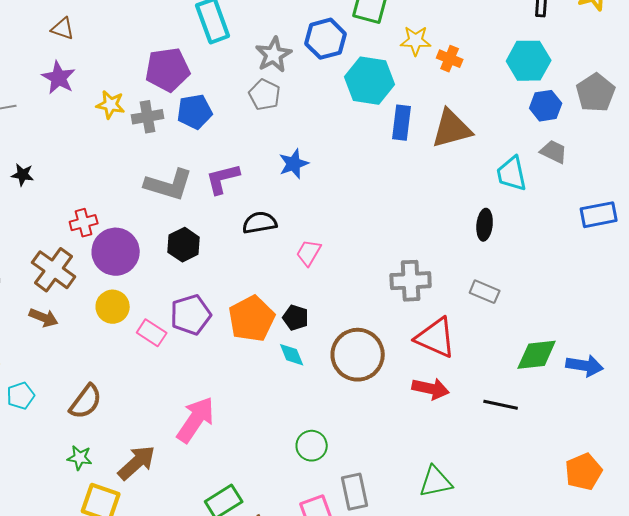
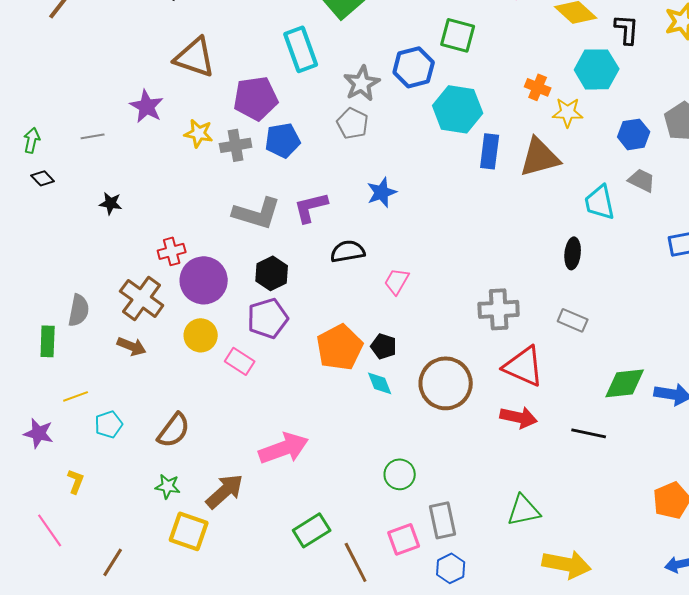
brown triangle: (63, 29) -> (195, 57), moved, size x1.8
yellow star: (416, 41) -> (568, 112), moved
cyan hexagon: (529, 61) -> (597, 69), moved
purple pentagon: (191, 315) -> (268, 318), moved
pink arrow: (196, 420) -> (284, 448), turned 36

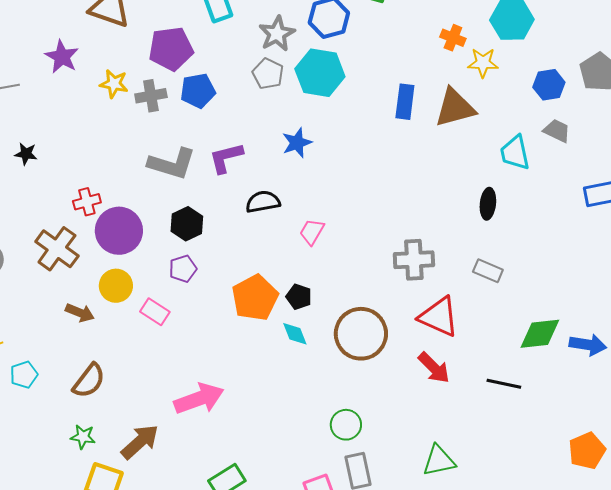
cyan hexagon: (458, 109) -> (320, 73), moved
purple pentagon: (268, 318) -> (183, 269), size x0.7
brown arrow: (132, 346) -> (80, 313), moved
red arrow: (519, 417) -> (434, 368), turned 33
green circle: (400, 474) -> (346, 425), moved

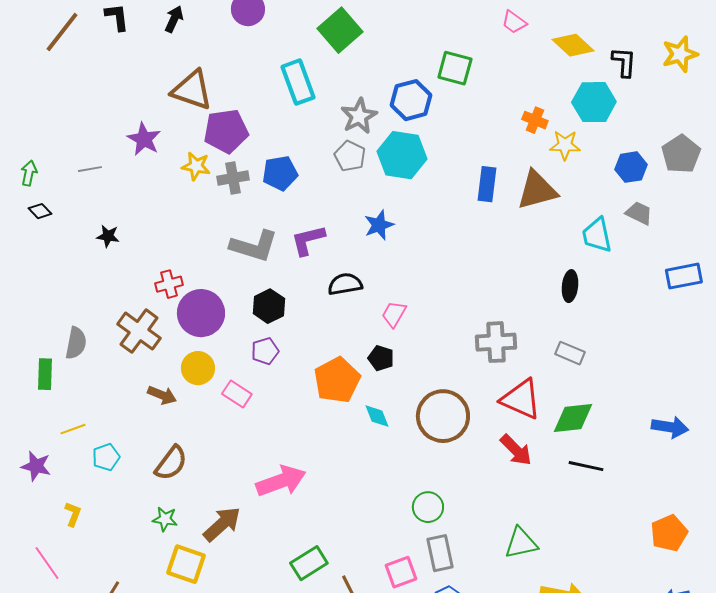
purple pentagon: (171, 49) -> (226, 131), moved
black pentagon: (299, 297) -> (381, 358), moved
green diamond: (540, 334) -> (573, 418), moved

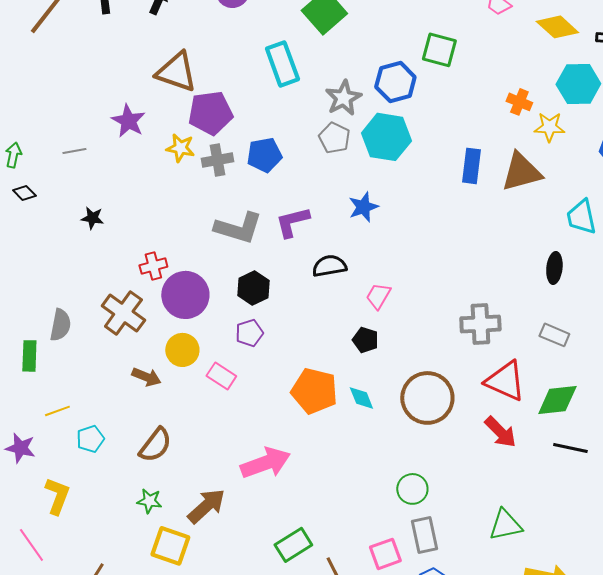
orange pentagon: (337, 380) -> (314, 391), moved, turned -30
yellow L-shape: (73, 514) -> (57, 496), size x1.5

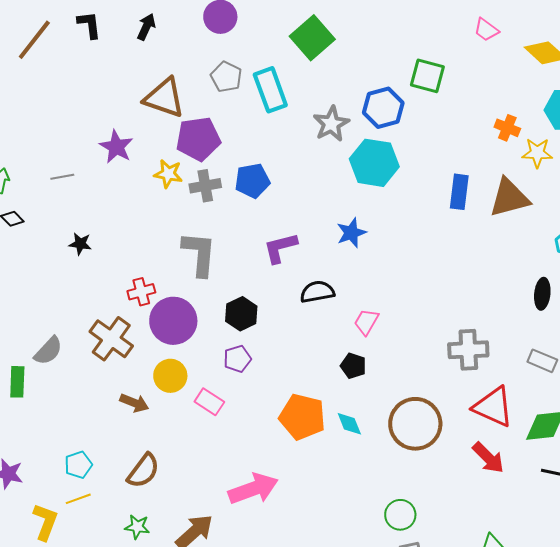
gray pentagon: (334, 138) -> (226, 77), moved
gray L-shape: (238, 228) -> (199, 254), moved, turned -102
gray semicircle: (60, 325) -> (48, 351), turned 32
yellow line: (57, 411) -> (78, 499), moved

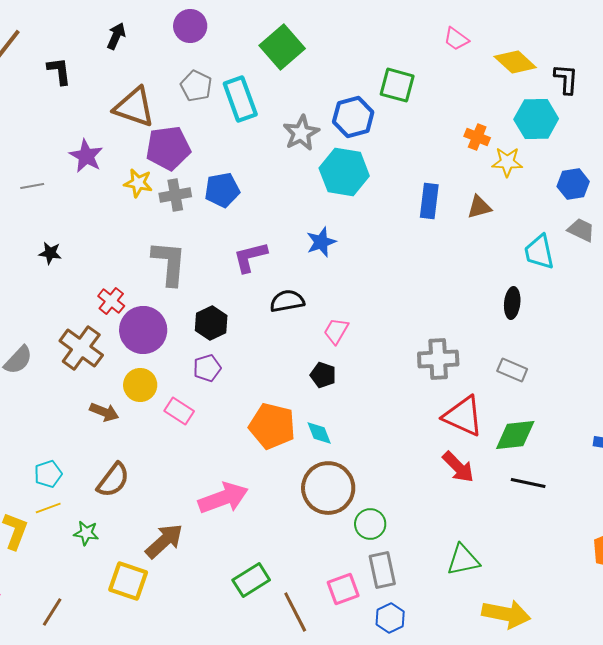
black L-shape: (89, 25) -> (59, 71), moved
brown triangle: (509, 198) -> (479, 207), size x0.6
red cross: (141, 292) -> (111, 301), turned -36
brown circle: (415, 424) -> (328, 488), moved
green star: (137, 527) -> (86, 533), moved

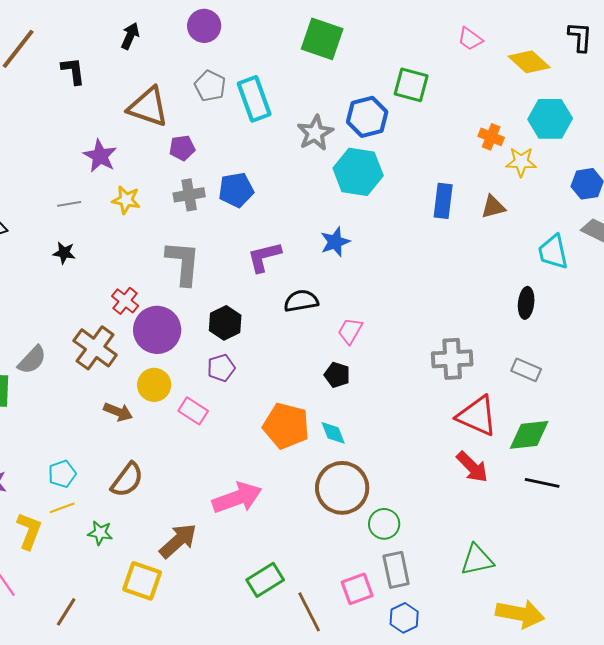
green square: (282, 47) -> (322, 39), moved, turned -30
black L-shape: (566, 79) -> (580, 37), moved
purple pentagon: (168, 148) -> (182, 148), size x0.6
yellow star: (138, 183) -> (126, 200), moved
gray line: (32, 186) -> (69, 204), moved

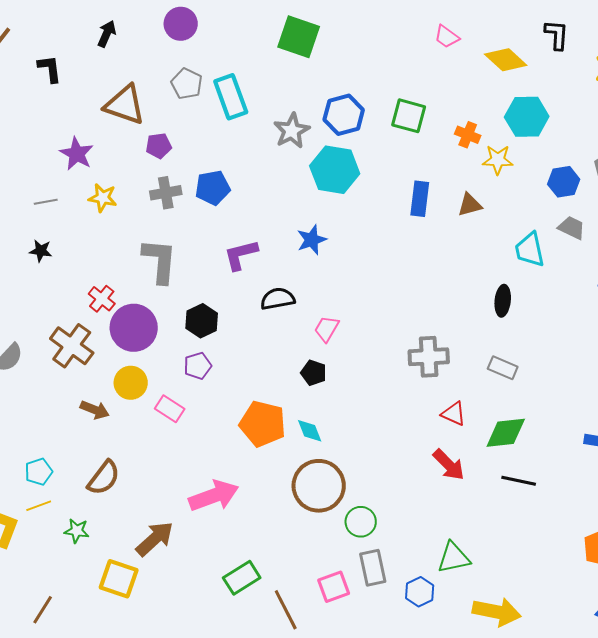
green square: (411, 85) -> (409, 116), moved
red triangle: (477, 416) -> (454, 414), size x0.6
blue hexagon: (404, 618) -> (420, 592), moved

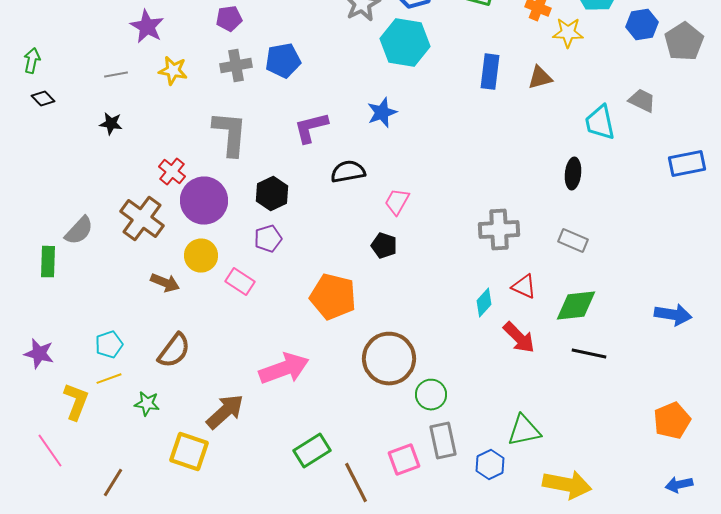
blue hexagon: (564, 182) -> (642, 25), moved
cyan diamond: (310, 431) -> (484, 303), moved, turned 64

